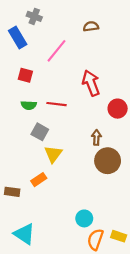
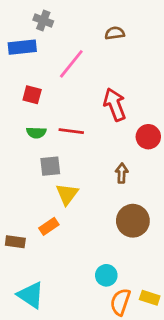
blue rectangle: (18, 38) -> (22, 47), turned -65
gray square: (40, 132) -> (50, 166), turned -35
brown circle: (108, 161) -> (133, 221), moved

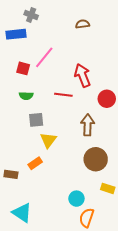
pink line: (71, 64) -> (44, 57), moved
red line: (71, 131) -> (63, 95), moved
brown arrow: (122, 173) -> (88, 125), size x1.5
yellow rectangle: (150, 298) -> (108, 188), moved

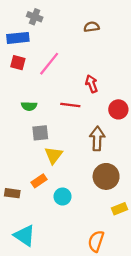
red square: (23, 68) -> (18, 63), moved
red arrow: (83, 76) -> (92, 84), size x0.7
yellow rectangle: (108, 188) -> (119, 209), turned -40
cyan circle: (76, 199) -> (63, 197), moved

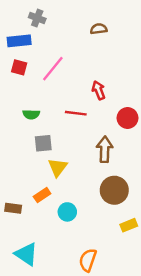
orange semicircle: (96, 241) -> (88, 260), moved

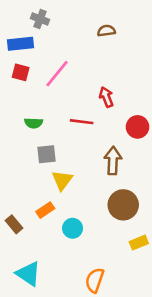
brown rectangle: (13, 208) -> (14, 224), turned 42

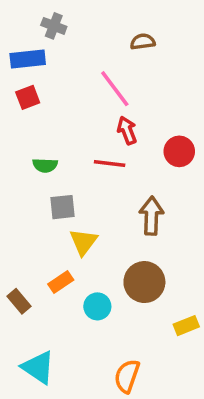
red square: (21, 72) -> (28, 97), turned -36
pink line: (57, 74) -> (115, 89), moved, turned -76
red arrow: (106, 97) -> (127, 130), moved
red circle: (138, 127) -> (179, 151), moved
brown circle: (123, 205) -> (144, 282), moved

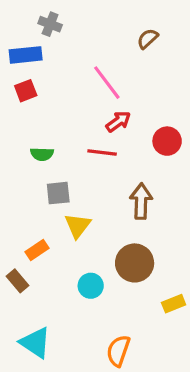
brown semicircle: (143, 42) -> (148, 39), moved, turned -35
red arrow: (127, 130) -> (118, 122), turned 75
orange rectangle: (61, 282) -> (37, 250), moved

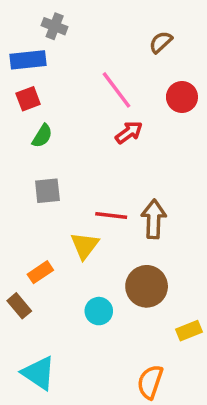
red circle: (167, 141) -> (182, 97), moved
red line: (102, 152) -> (111, 216), moved
green semicircle: (42, 154) -> (42, 136), moved, turned -60
gray square: (58, 193) -> (47, 191), moved
orange semicircle: (118, 351) -> (150, 382), moved

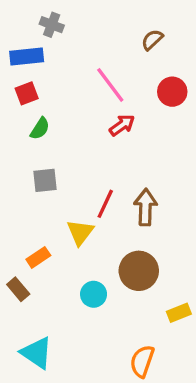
red line: (111, 216) -> (105, 204), turned -72

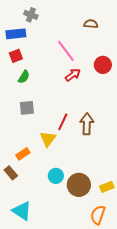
brown semicircle: (152, 40) -> (91, 24), turned 48
red circle: (172, 92) -> (103, 65), moved
brown circle: (139, 271) -> (79, 185), moved
orange semicircle: (142, 361) -> (98, 215), moved

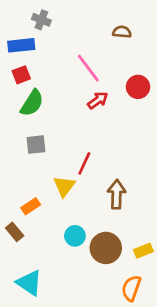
green semicircle: (24, 77) -> (32, 103), size x1.5
brown arrow: (87, 124) -> (117, 194), moved

